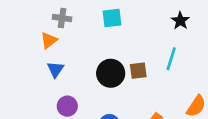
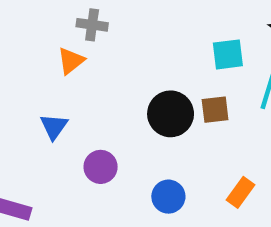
cyan square: (112, 18) -> (228, 54), moved
blue triangle: (55, 69) -> (54, 127), moved

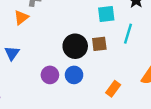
purple circle: (101, 167) -> (50, 75), moved
blue circle: (168, 197) -> (74, 75), moved

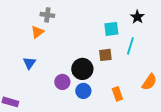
black circle: (75, 46) -> (82, 69), moved
blue circle: (74, 75) -> (83, 91), moved
orange rectangle: (113, 89) -> (117, 94), turned -56

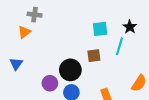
black star: (137, 17) -> (130, 27), moved

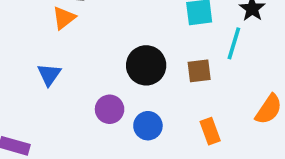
brown square: (94, 56) -> (199, 71), moved
black circle: (70, 70) -> (146, 65), moved

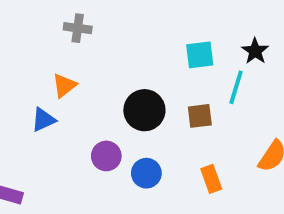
orange triangle: (64, 18) -> (64, 85), moved
blue triangle: (49, 75) -> (43, 120), turned 30

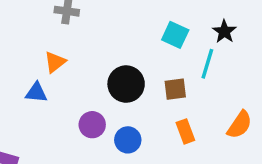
cyan square: (200, 55) -> (175, 35), turned 32
blue triangle: (43, 120) -> (36, 93), turned 30
orange rectangle: (211, 179) -> (185, 131), moved

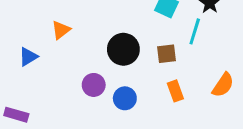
blue triangle: (36, 93) -> (28, 57), moved, turned -36

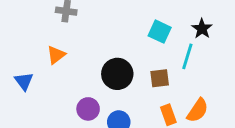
blue triangle: (28, 57) -> (24, 81), turned -36
orange semicircle: (223, 85) -> (198, 110), moved

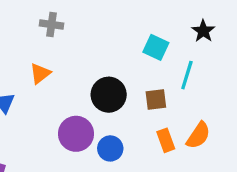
black star: (202, 29) -> (203, 31), moved
purple circle: (88, 109) -> (76, 134), size x1.4

